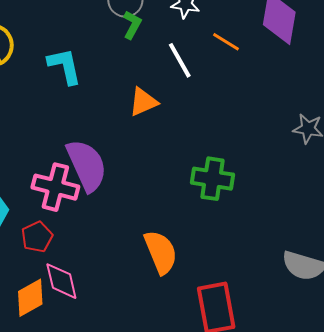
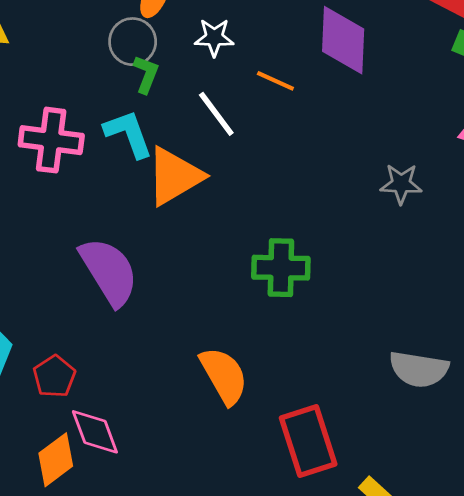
cyan L-shape: (65, 66) -> (128, 134), moved
orange triangle: (143, 102) -> (174, 176), size x1.5
pink cross: (55, 187) -> (51, 140), moved

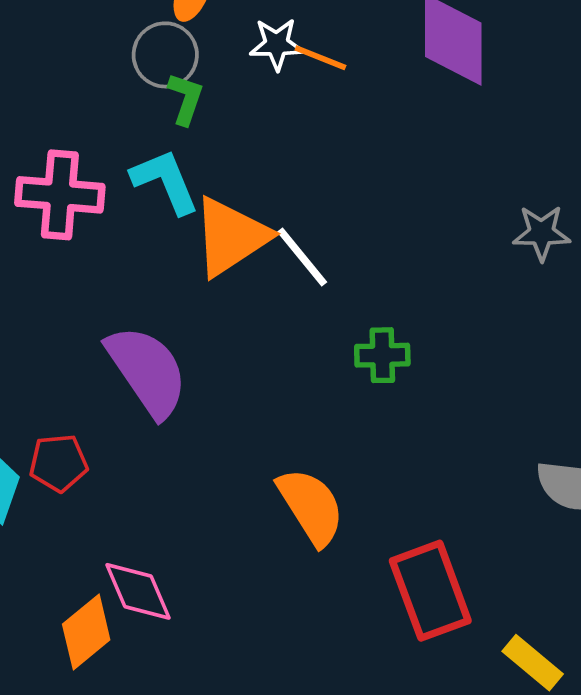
orange line: (275, 81) -> (320, 58), moved
white line: (216, 114) -> (302, 257), moved
green cross: (281, 268) -> (382, 355), size x0.7
red pentagon: (54, 376) -> (58, 463), moved, turned 30

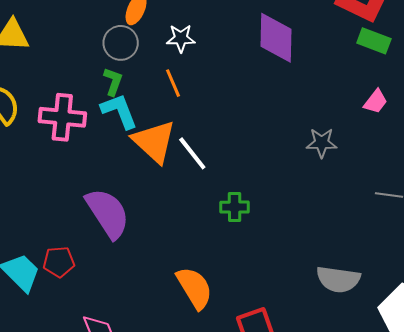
orange line: (320, 58) -> (173, 83), moved, turned 44
green L-shape: (186, 99) -> (113, 82), moved
orange triangle: (231, 237) -> (154, 142), turned -45

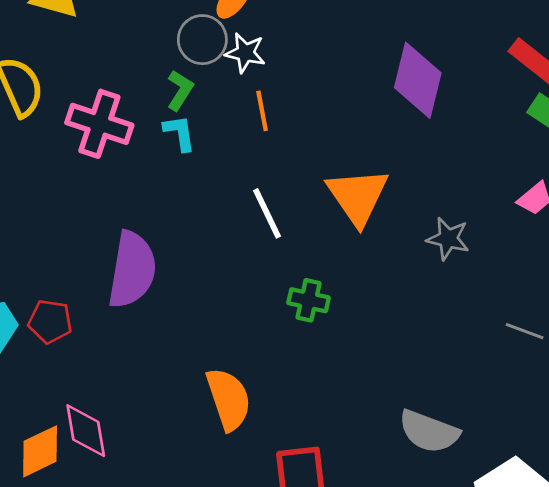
white star: (181, 38) -> (245, 53), moved
cyan L-shape: (119, 111) -> (180, 133), size x0.7
orange triangle: (154, 142) -> (358, 196), moved
purple semicircle: (108, 213) -> (132, 270), turned 30

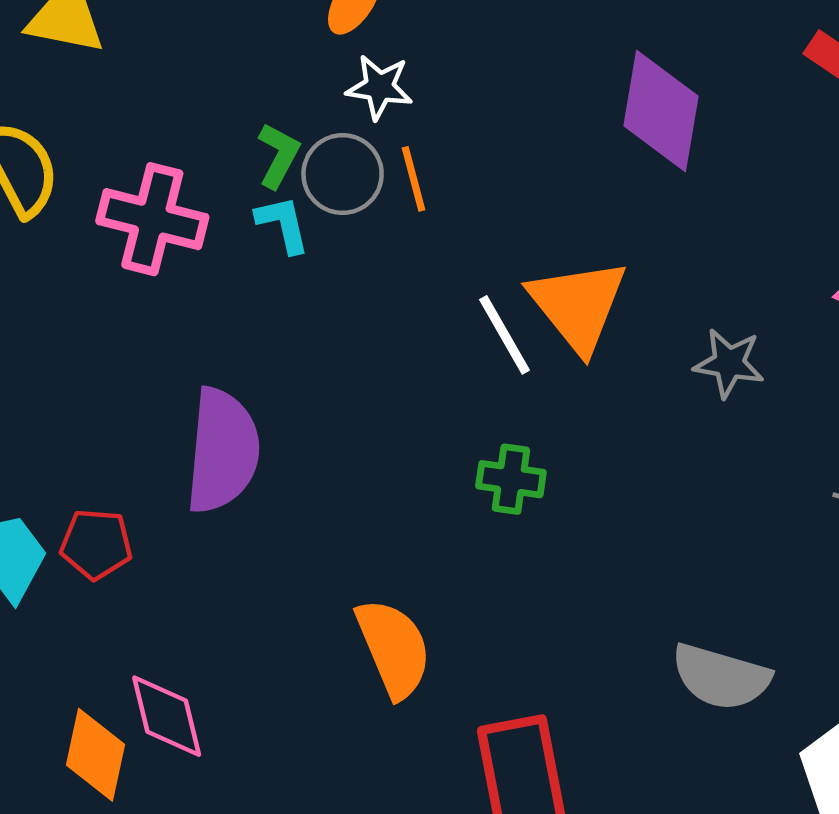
gray circle: (202, 40) -> (343, 174), moved
white line: (267, 213) -> (505, 335), moved
orange diamond: (40, 451) -> (95, 755), turned -48

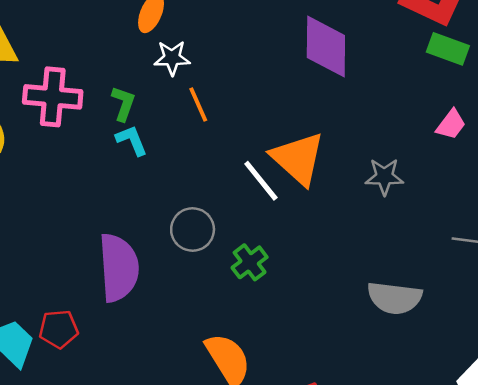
gray circle: (343, 174) -> (193, 229), moved
pink cross: (152, 219) -> (53, 97), moved
green cross: (511, 479) -> (250, 262), moved, turned -36
gray semicircle: (721, 677) -> (394, 298), moved

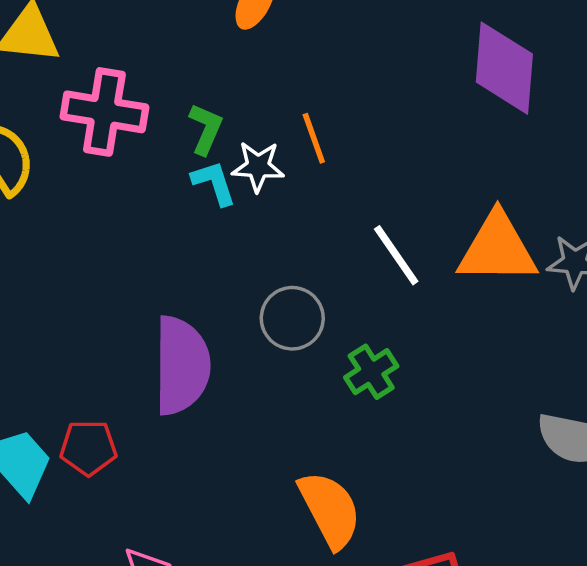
white star: (172, 58) -> (258, 167), moved
orange triangle: (298, 159) -> (497, 249), moved, turned -46

